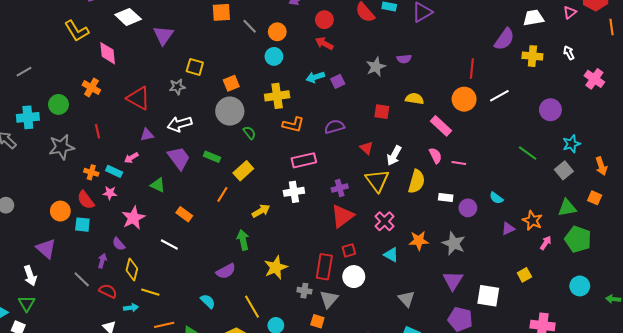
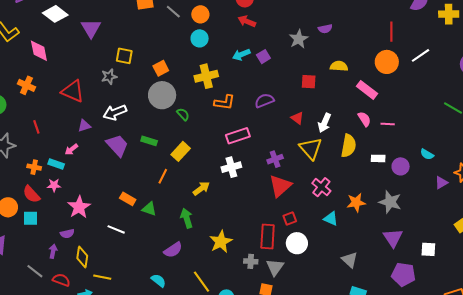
green triangle: (158, 185) -> (149, 209), moved
purple semicircle: (119, 244) -> (67, 234), turned -56
white square: (488, 296) -> (428, 249), size x0.7

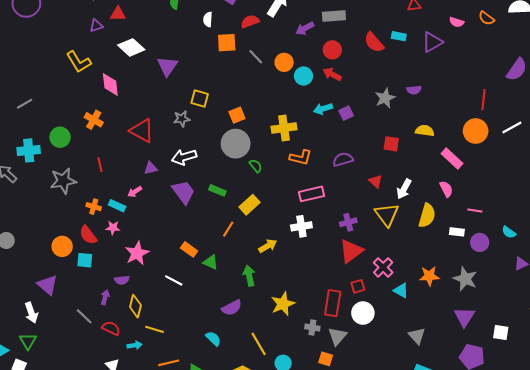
cyan circle: (200, 38) -> (303, 76), moved
pink line: (388, 124) -> (475, 210), moved
pink cross: (321, 187) -> (383, 267), moved

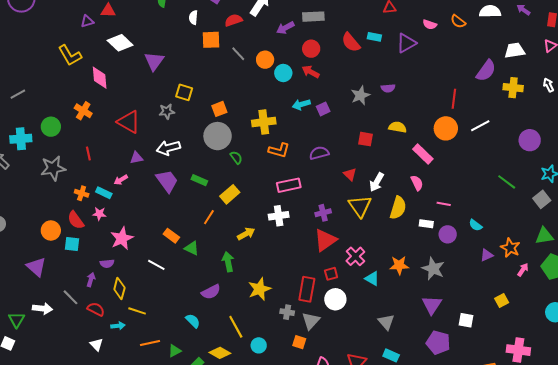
white arrow: (31, 313) -> (42, 309), moved, turned -66

